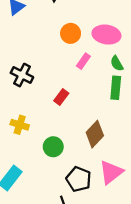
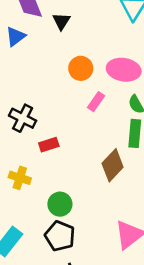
red rectangle: (61, 97) -> (49, 145), moved, turned 35
brown diamond: (95, 134) -> (113, 165), moved
black pentagon: (79, 179) -> (60, 236), moved

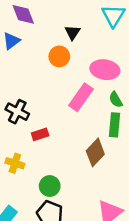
black triangle: (61, 21) -> (72, 32), moved
orange circle: (81, 68) -> (59, 56), moved
pink rectangle: (96, 102) -> (81, 97), size x1.6

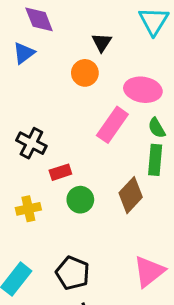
yellow cross: (15, 163) -> (28, 209), turned -30
green circle: (50, 186) -> (80, 200), moved

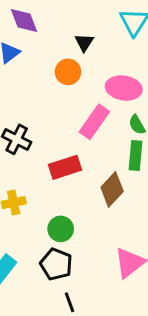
red rectangle: (60, 172) -> (65, 167), moved, size x1.5
green circle: (80, 200) -> (61, 229), moved

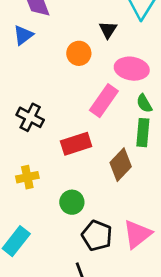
black triangle: (84, 43) -> (108, 30), moved
black pentagon: (56, 264) -> (97, 236), moved

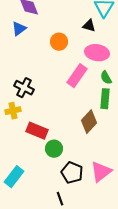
black triangle: (108, 30) -> (89, 26), moved, turned -48
red rectangle: (76, 144) -> (37, 131), moved, turned 40
yellow cross: (27, 177) -> (13, 111), moved

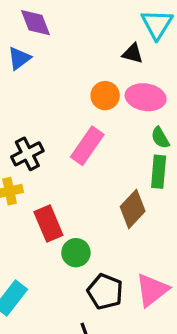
orange circle: (59, 42) -> (105, 96), moved
pink rectangle: (77, 76) -> (87, 146), moved
black cross: (24, 88) -> (27, 154), turned 36
red rectangle: (37, 131) -> (48, 224), turned 45

